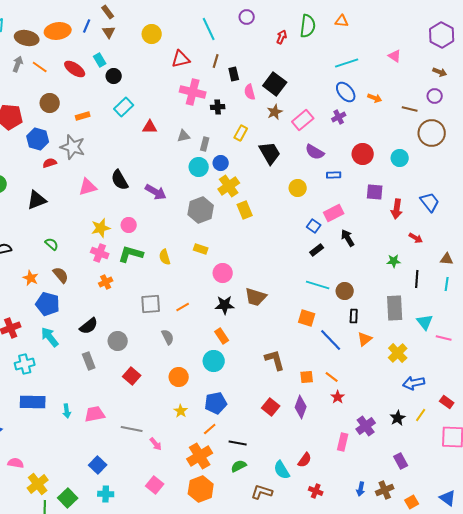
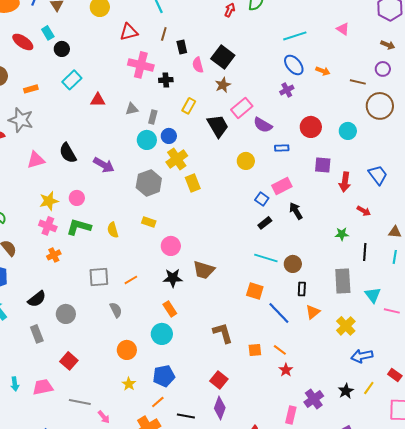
pink rectangle: (303, 120) -> (242, 108), moved
red square: (132, 376) -> (69, 361), moved
purple diamond: (301, 407) -> (220, 408), moved

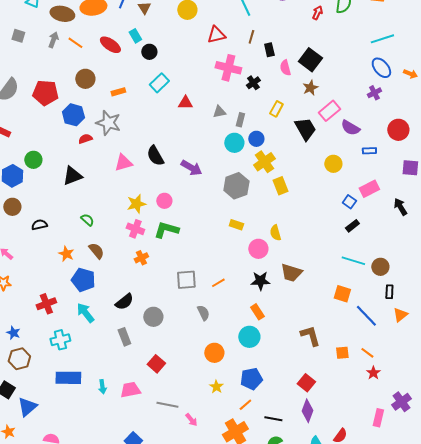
black cross: (166, 80) -> (253, 83), turned -32
black arrow: (296, 211) -> (400, 207), moved
yellow semicircle: (113, 230) -> (275, 233), moved

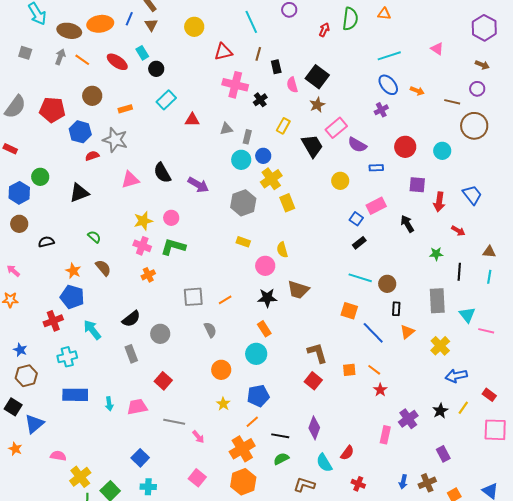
blue pentagon: (83, 280) -> (72, 297), moved
red square: (306, 383) -> (313, 381), moved

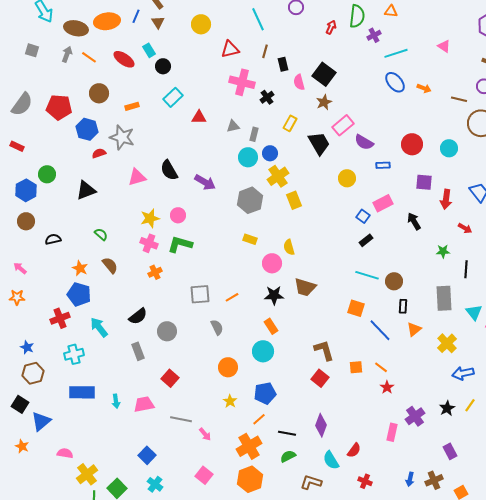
purple cross: (381, 110) -> (374, 35), moved
cyan cross: (148, 487) -> (155, 484), turned 35

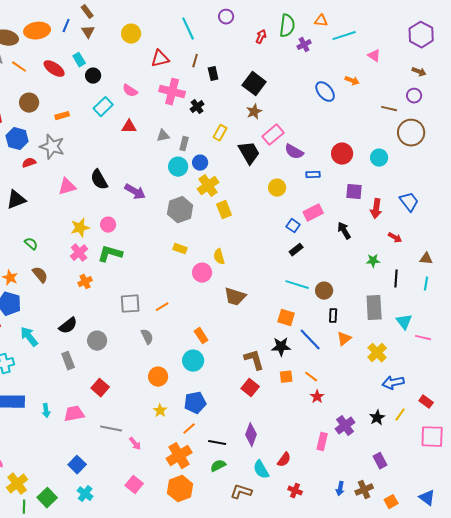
cyan line: (396, 53) -> (344, 36), moved
pink semicircle: (299, 82) -> (130, 91), moved, turned -42
orange arrow: (424, 88) -> (352, 81), moved
pink cross: (149, 243) -> (79, 253), turned 30
black star: (274, 295) -> (281, 347), moved

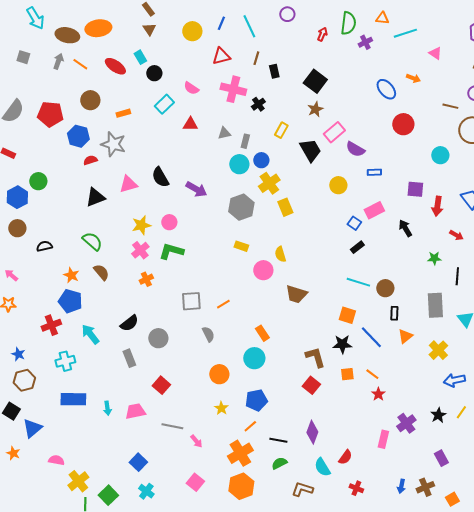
blue line: (66, 26) -> (221, 23), moved
red circle: (342, 154) -> (403, 124), moved
black triangle: (16, 200) -> (95, 197), moved
green semicircle: (31, 244) -> (92, 241), size x1.5

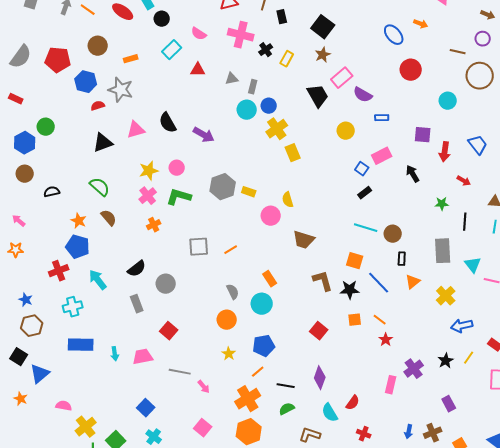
yellow rectangle: (281, 130) -> (287, 59), moved
gray hexagon: (241, 207) -> (223, 187), moved
gray semicircle: (208, 334) -> (233, 292), moved
brown L-shape: (315, 357) -> (323, 281), moved

